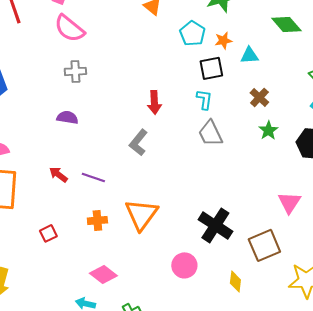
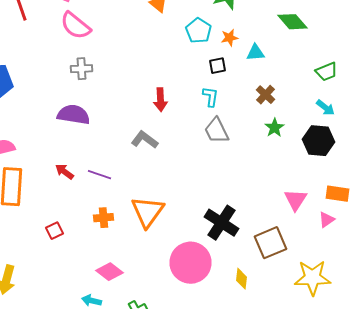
black square: (211, 68) -> (218, 66), size x0.7
purple semicircle: (67, 117) -> (74, 115), size x1.5
gray L-shape: (138, 142) -> (144, 140), turned 88
pink circle: (184, 265) -> (190, 263), size x1.6

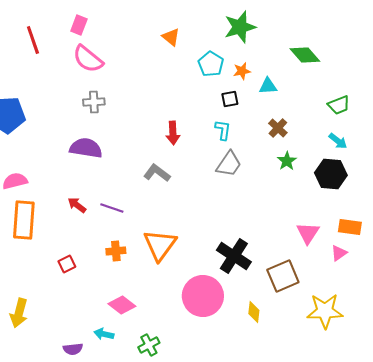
gray trapezoid: (216, 131) -> (229, 164), turned -120

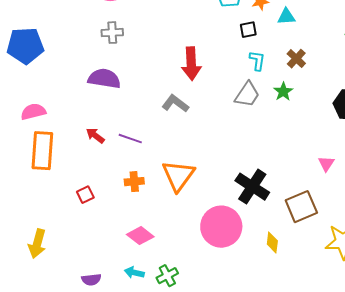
cyan L-shape: (223, 130) -> (257, 61), moved
red arrow: (173, 133) -> (191, 64), size x1.4
green star: (287, 161) -> (283, 92), moved
pink triangle: (308, 233) -> (326, 164), size x0.7
cyan arrow: (104, 334) -> (134, 273), moved

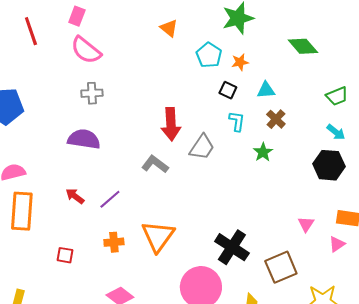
cyan triangle: (286, 17) -> (266, 90), moved
black square: (248, 30) -> (228, 90), turned 36
gray trapezoid: (247, 95) -> (202, 147), moved
purple line: (130, 139) -> (110, 199), turned -60
red square: (85, 195) -> (65, 255), turned 36

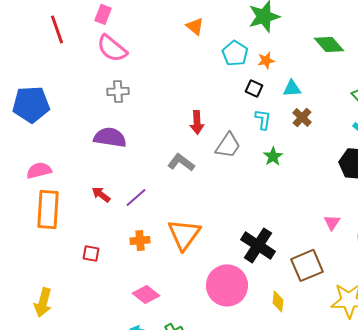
red arrow: (171, 124) -> (197, 122), size x0.7
green star: (263, 152) -> (273, 156), moved

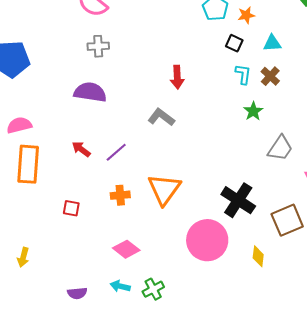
brown cross: (302, 117) -> (270, 76), moved
gray trapezoid: (228, 145) -> (280, 148), moved
yellow arrow: (43, 302) -> (23, 257), size x0.7

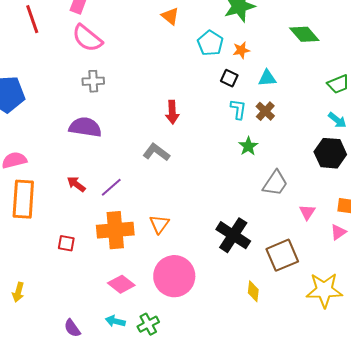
orange triangle: (164, 189) -> (159, 224), size x0.6
orange cross: (120, 195) -> (115, 230), size x1.8
pink circle: (207, 240) -> (174, 276), moved
purple semicircle: (77, 293) -> (72, 328), turned 60

